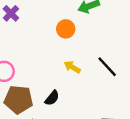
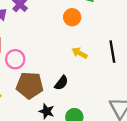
black line: (107, 67) -> (112, 52), turned 35

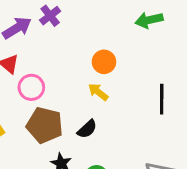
orange circle: (72, 17) -> (104, 62), moved
yellow arrow: (79, 53) -> (98, 92), moved

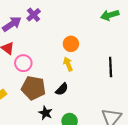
green arrow: (149, 20) -> (110, 15), moved
yellow arrow: (98, 92) -> (68, 64), turned 32

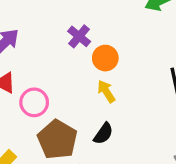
purple cross: (34, 15) -> (79, 36), moved
brown pentagon: (33, 88) -> (57, 139), turned 30

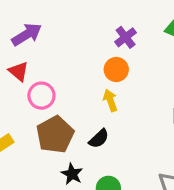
purple cross: (79, 36) -> (126, 37), moved

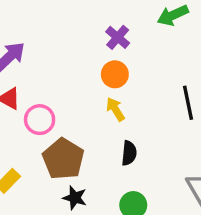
black semicircle: (99, 139) -> (129, 153), moved, turned -30
black star: (72, 174) -> (75, 198), moved

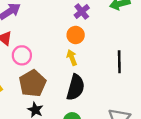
black semicircle: (129, 153) -> (76, 87), size x1.6

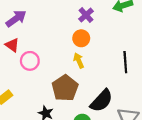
brown pentagon: (33, 83) -> (65, 88), moved
black semicircle: (76, 87) -> (101, 101), moved, turned 30

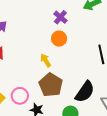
yellow arrow: (79, 60) -> (46, 60), moved
pink circle: (30, 61) -> (20, 96), moved

